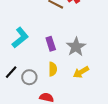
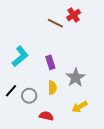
gray star: (76, 47) -> (76, 78), moved
yellow arrow: (81, 72) -> (80, 107), moved

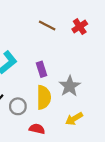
red cross: (74, 15) -> (80, 27), moved
yellow semicircle: (52, 88) -> (44, 97), size x1.5

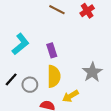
gray star: (70, 86) -> (92, 72), moved
yellow arrow: (74, 119) -> (70, 96), moved

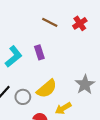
purple rectangle: (52, 50) -> (39, 52), moved
yellow semicircle: (54, 76) -> (47, 89), turned 50

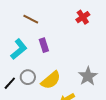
brown line: (50, 22) -> (31, 19), moved
gray circle: (23, 97) -> (28, 77), moved

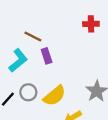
red cross: (83, 17) -> (91, 24), turned 32
brown line: (31, 19) -> (33, 36), moved

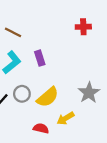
brown line: (33, 36) -> (13, 32), moved

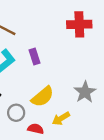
red cross: (83, 27) -> (79, 24), size x1.5
gray circle: (22, 94) -> (16, 113), moved

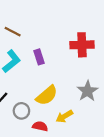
red cross: (79, 24) -> (82, 45), moved

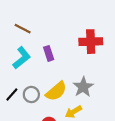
gray star: (87, 91) -> (83, 87), moved
gray circle: (21, 111) -> (31, 95), moved

